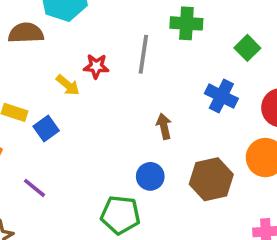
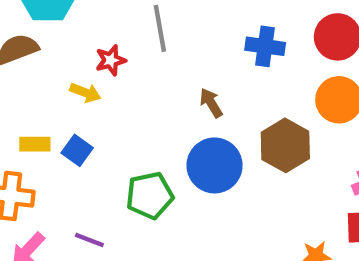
blue circle: (150, 176) -> (215, 165), size x1.6
purple line: (35, 188) -> (89, 240), moved
green pentagon: (120, 215) -> (150, 195), moved

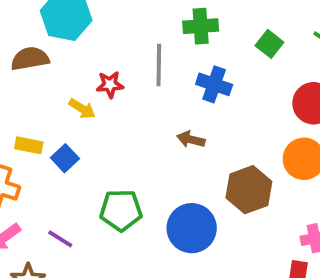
blue cross: (265, 46) -> (214, 84), moved
brown arrow: (211, 103) -> (191, 139), turned -56
blue circle: (215, 165) -> (192, 228), moved

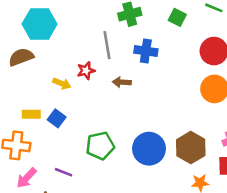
red star: (110, 85) -> (86, 71), moved
brown arrow: (191, 139) -> (122, 82), moved
brown hexagon: (249, 190) -> (191, 148), moved

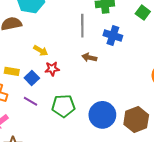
red star: (86, 71) -> (52, 69), moved
purple line: (64, 172) -> (30, 101), moved

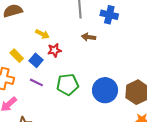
yellow rectangle: (12, 71) -> (17, 56), turned 40

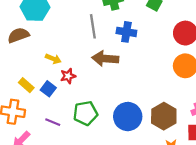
brown arrow: (89, 37) -> (105, 59), size x1.6
purple line: (36, 82) -> (53, 122), moved

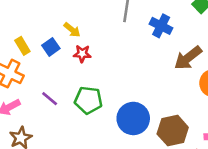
brown arrow: (105, 59) -> (188, 58), moved, turned -60
yellow rectangle: (26, 85) -> (22, 46), moved
blue square: (48, 89) -> (51, 47), moved

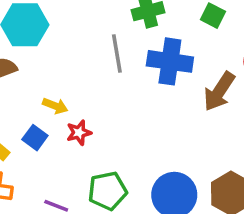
blue cross: (161, 26) -> (170, 61), size x1.4

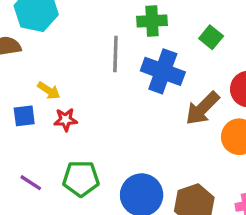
blue square: (35, 138) -> (24, 116), turned 35

